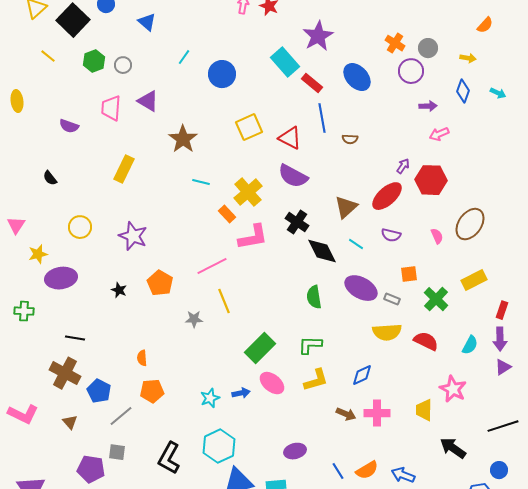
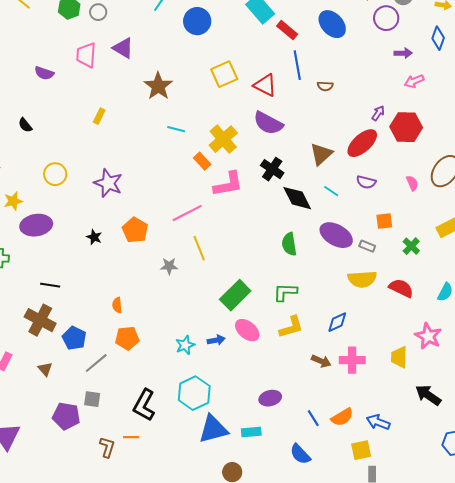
yellow rectangle: (124, 169) -> (99, 116), size x0.6
green cross: (436, 299) -> (411, 246), size x0.7

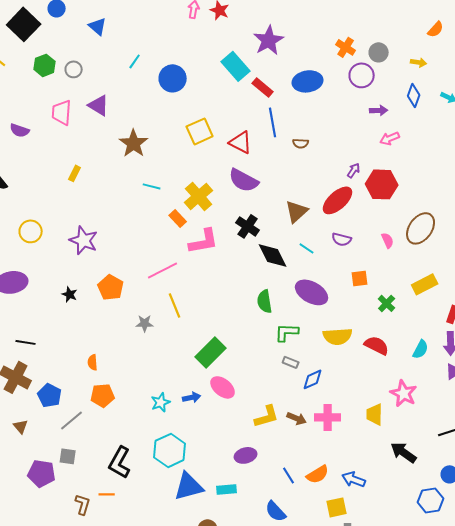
blue ellipse: (332, 24) -> (308, 81), turned -56
gray rectangle: (367, 246) -> (291, 362), moved
green L-shape: (285, 292) -> (287, 332), moved
yellow L-shape: (291, 327) -> (267, 416), moved

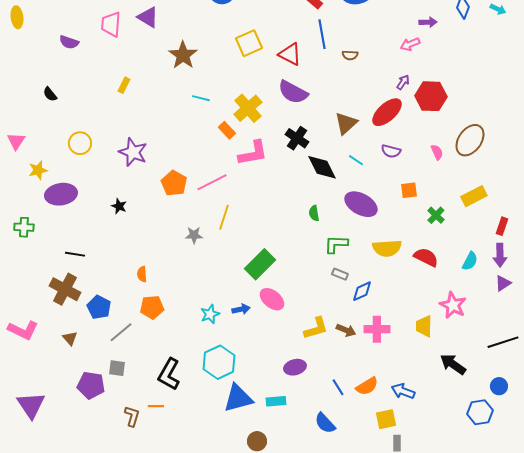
pink arrow: (390, 138) -> (410, 44), moved
orange pentagon: (111, 287) -> (174, 183), moved
green semicircle: (265, 301) -> (314, 213), size x0.7
yellow line: (175, 305) -> (224, 217), turned 40

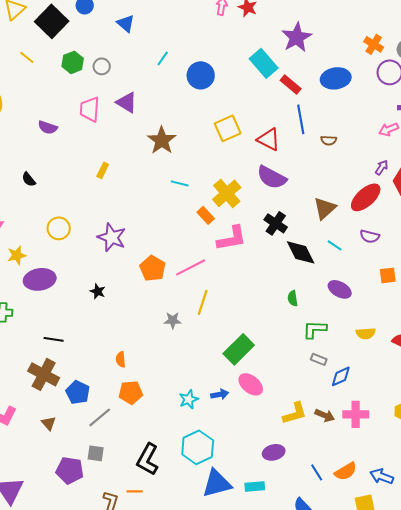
purple ellipse: (361, 204) -> (340, 289), size x0.7
yellow semicircle: (387, 248) -> (366, 333), size x0.7

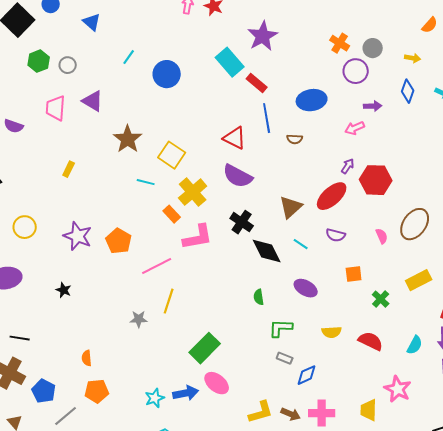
blue ellipse: (336, 78) -> (312, 100), moved
yellow square: (228, 128) -> (172, 155), moved, turned -32
orange pentagon: (153, 268) -> (119, 241), moved
blue arrow: (220, 394) -> (186, 393), size x1.4

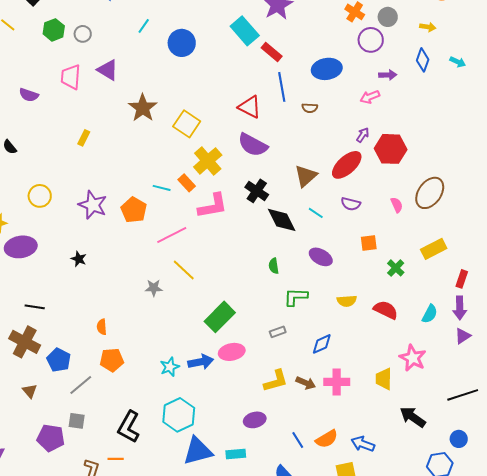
cyan line: (146, 182) -> (162, 188), moved
yellow line: (169, 301) -> (184, 270), turned -65
gray rectangle: (285, 358) -> (278, 332), moved, turned -42
pink ellipse: (217, 383) -> (232, 352), turned -50

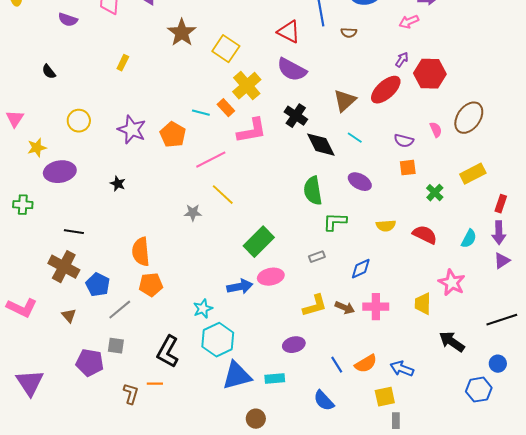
purple semicircle: (351, 204) -> (404, 141), moved
green semicircle: (274, 266) -> (313, 191), size x1.8
orange semicircle: (102, 327) -> (141, 252), size x1.8
cyan star: (170, 367) -> (203, 309), moved

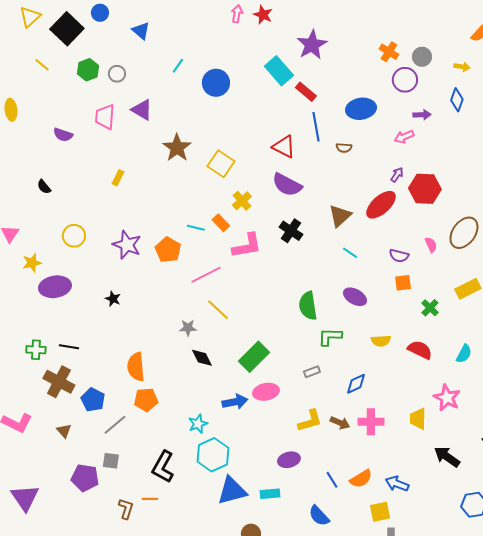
yellow cross: (247, 86) -> (242, 201), size x0.7
black diamond: (321, 145) -> (202, 358), moved, size x0.7
green cross: (23, 205) -> (36, 350), moved

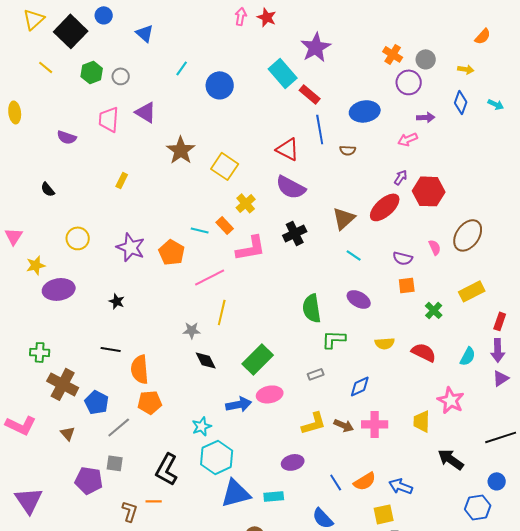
black cross: (291, 231) -> (295, 233), turned 30
yellow line: (218, 310) -> (222, 312), turned 60
black line: (69, 347) -> (111, 349), moved

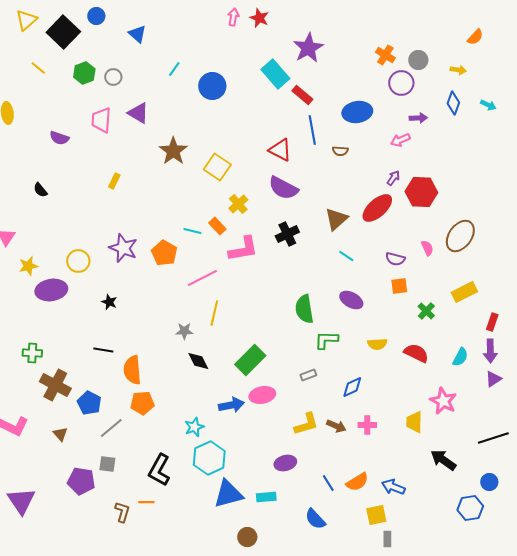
yellow circle: (78, 238) -> (78, 261), moved
pink cross: (375, 424) -> (367, 425), size x0.7

